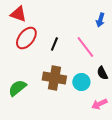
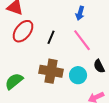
blue arrow: (100, 20) -> (80, 13), moved

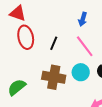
red ellipse: (23, 31) -> (26, 37), turned -50
cyan circle: (78, 75) -> (81, 72), moved

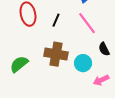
cyan circle: (81, 72) -> (83, 63), moved

